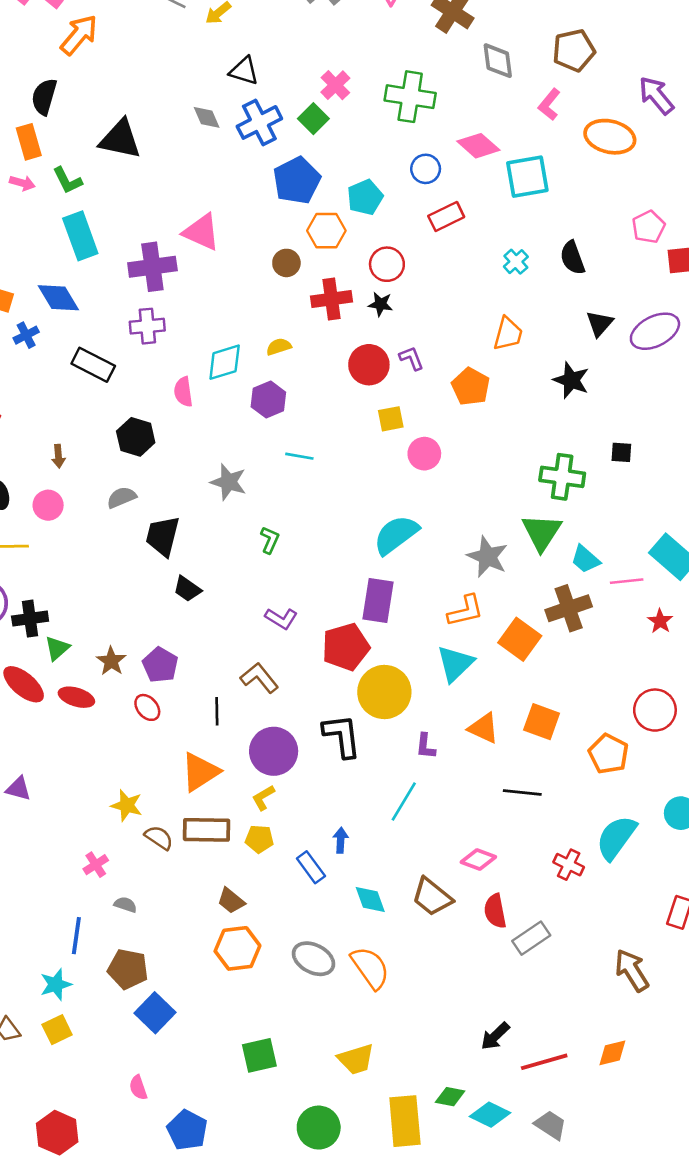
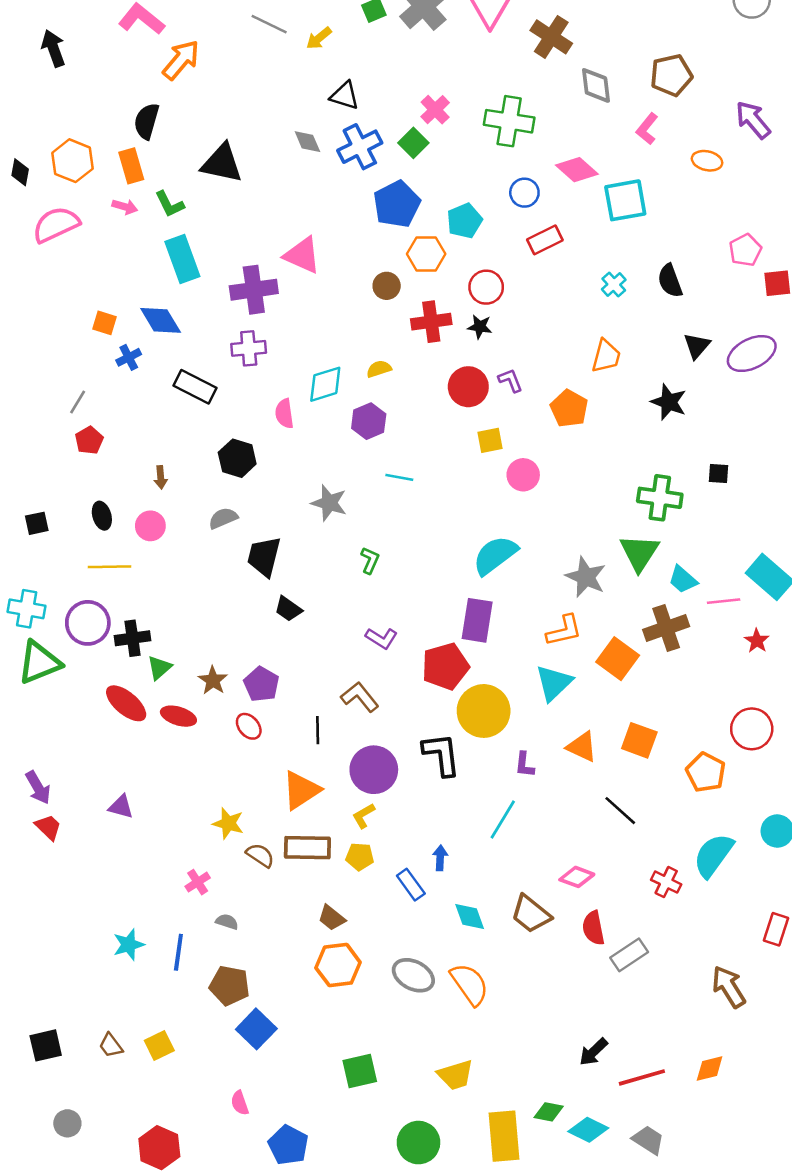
orange ellipse: (610, 137) -> (707, 161), size x0.6
black line: (522, 793) -> (620, 811), turned 36
cyan star: (56, 984) -> (129, 945), moved

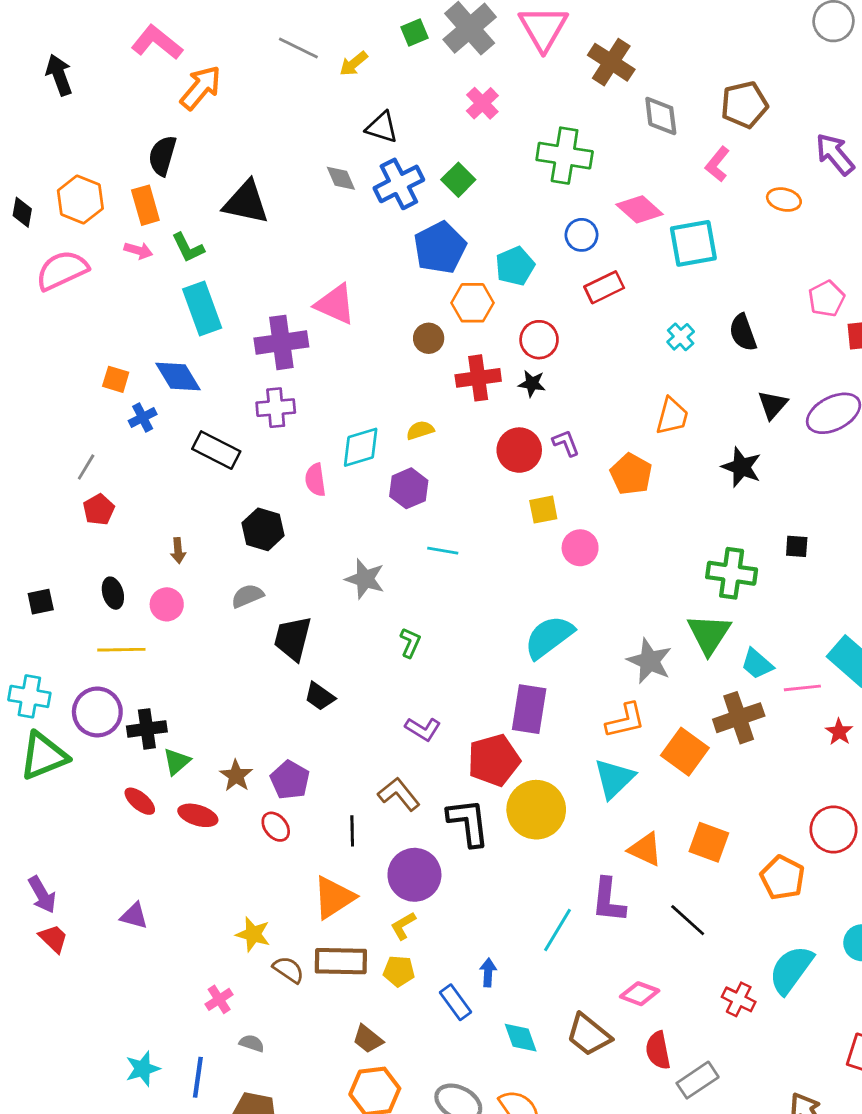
pink cross: (435, 110) -> (482, 103), moved
red ellipse: (126, 703) -> (140, 801), size x0.7
black L-shape: (441, 754) -> (468, 822), moved
purple L-shape: (524, 765) -> (608, 900), moved, size x1.6

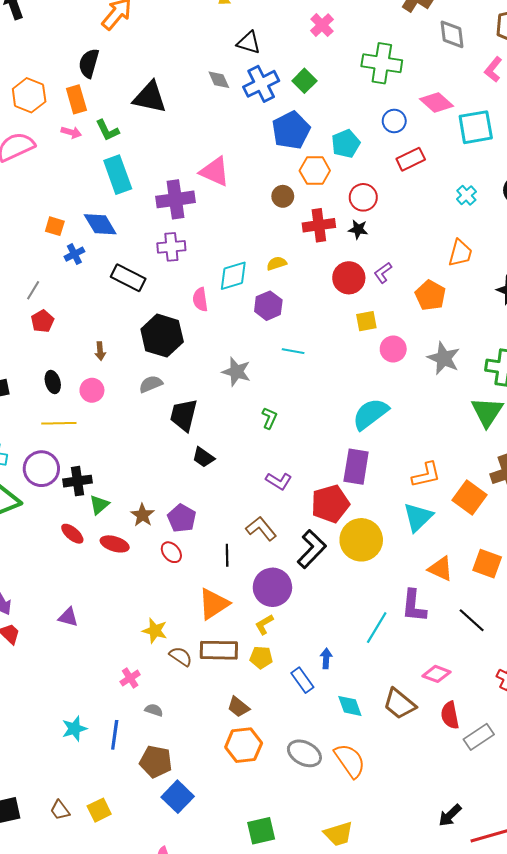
purple L-shape: (566, 443) -> (383, 273), turned -105
black hexagon: (263, 529) -> (162, 336), size x1.4
gray star: (649, 661) -> (444, 358), moved
black L-shape: (468, 822) -> (312, 549), turned 51

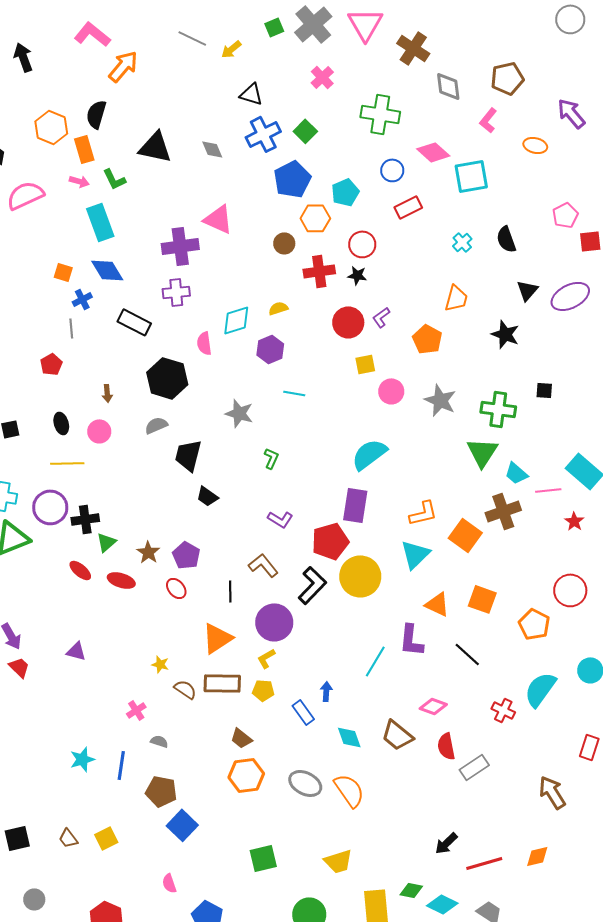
gray diamond: (219, 80) -> (212, 149), moved
orange hexagon: (29, 95) -> (51, 127), moved
cyan rectangle: (118, 175) -> (100, 222), moved
gray line: (33, 290) -> (71, 328), moved, turned -36
yellow star: (155, 631) -> (160, 664), size x0.7

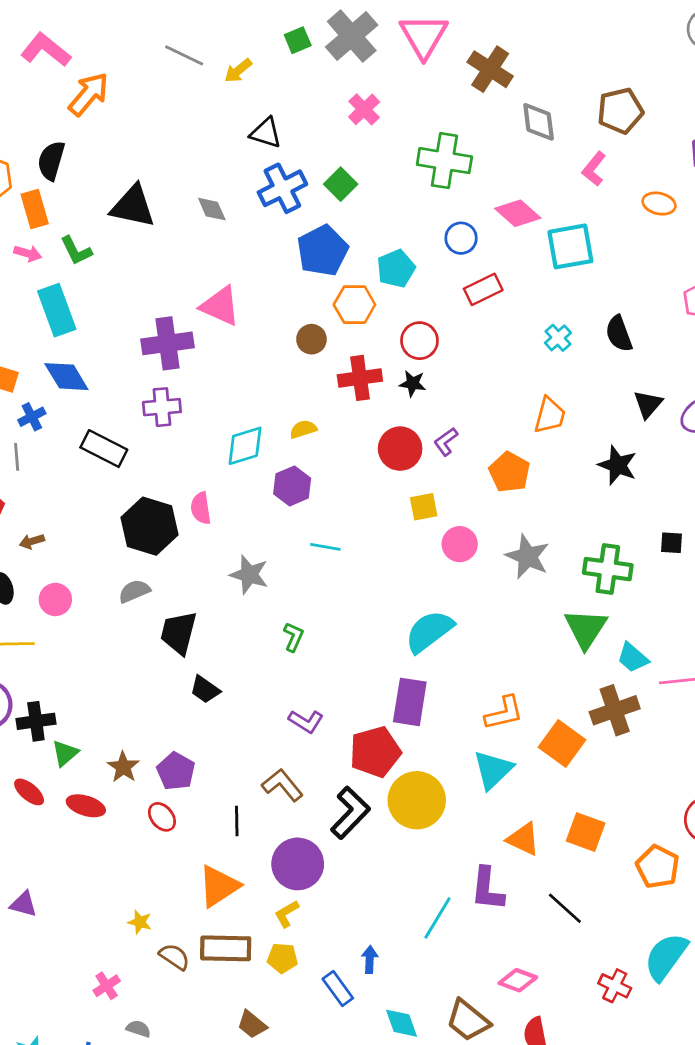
pink semicircle: (204, 343) -> (201, 508), moved
brown arrow: (107, 393) -> (32, 541), moved, turned 78

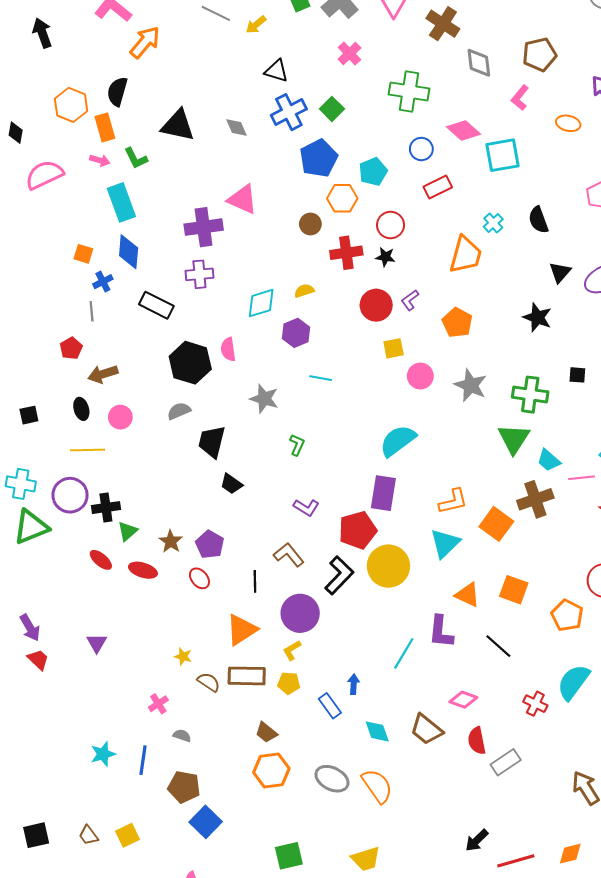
blue diamond: (66, 377) -> (129, 252), turned 36
orange trapezoid: (550, 415) -> (465, 255), moved, size x1.4
brown arrow: (32, 541) -> (103, 374), size x1.6
purple triangle: (24, 904) -> (97, 643), turned 45

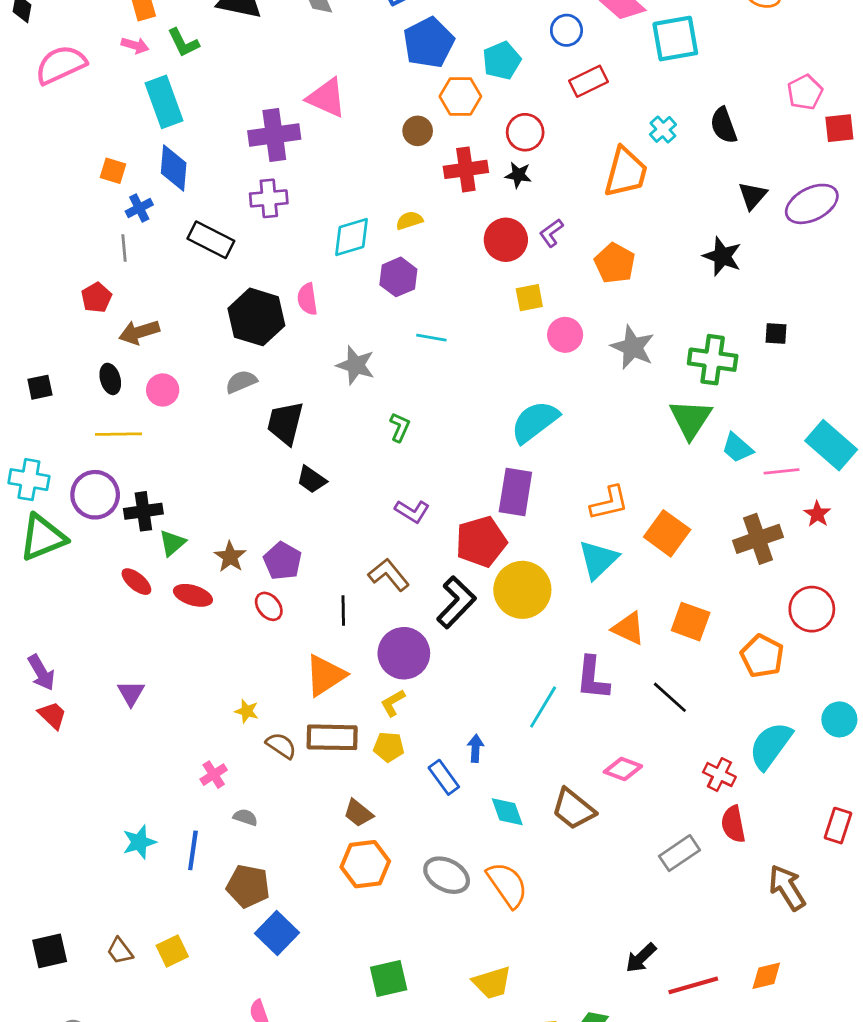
brown cross: (535, 499) -> (758, 539), moved
red semicircle: (477, 741) -> (733, 824), moved

